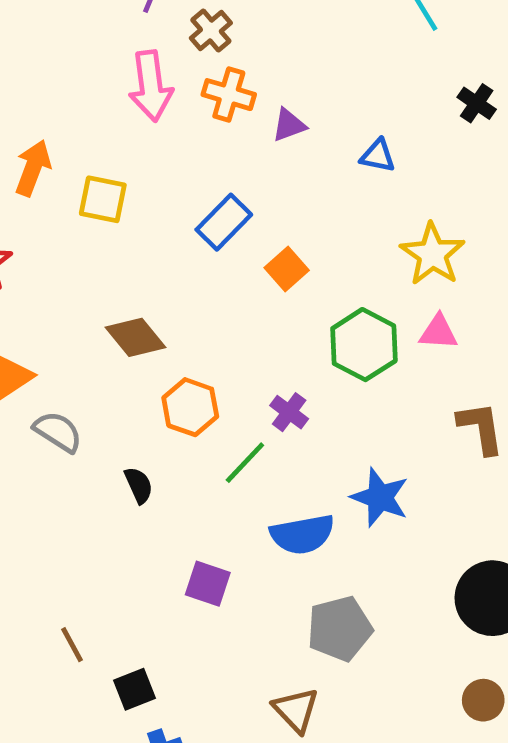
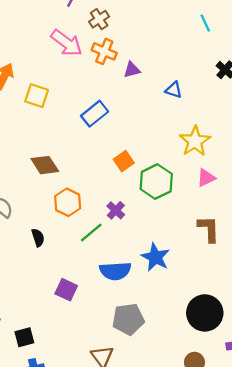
pink arrow: (151, 86) -> (67, 43), turned -52
orange square: (287, 269) -> (124, 161), moved
pink triangle: (438, 332) -> (206, 178), moved, turned -36

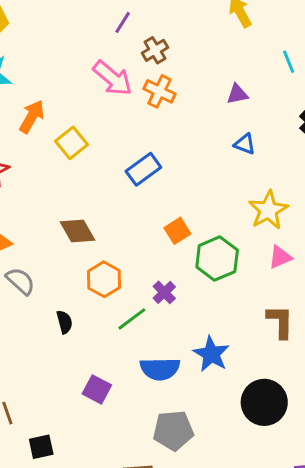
purple triangle: (132, 70) -> (237, 94), moved
yellow square: (37, 96) -> (71, 143), turned 30
black circle: (205, 313) -> (264, 402), moved

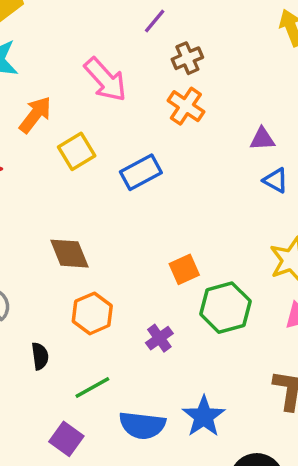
pink arrow: (112, 78) -> (105, 80), moved
purple triangle: (237, 94) -> (262, 139), moved
blue rectangle: (143, 169) -> (141, 172), moved
green line: (132, 319) -> (92, 387), moved

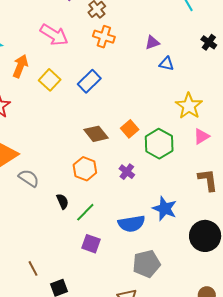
brown diamond: (69, 254) -> (96, 134), moved
green line: (92, 387) -> (85, 212), moved

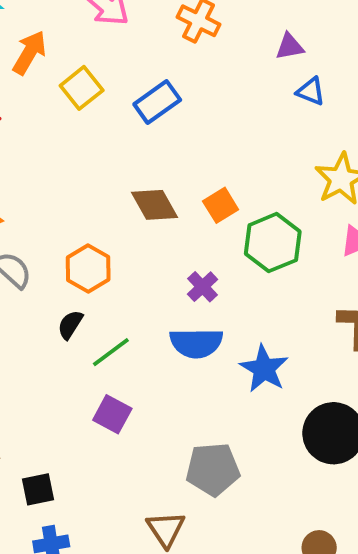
orange hexagon: (85, 169) -> (88, 268), moved
black semicircle: (62, 201) -> (70, 325), turned -133
blue semicircle: (131, 224) -> (196, 343), moved

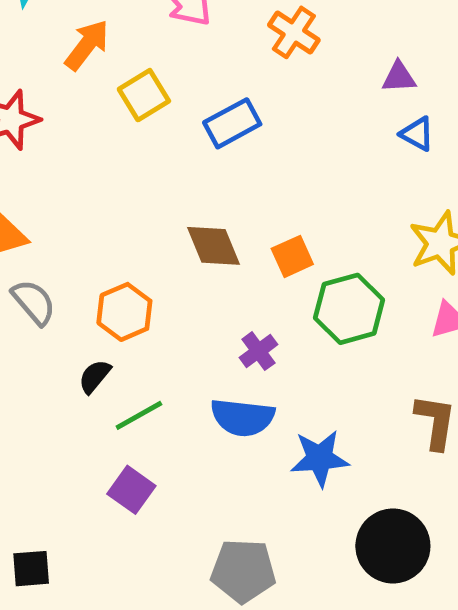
blue star: (264, 369) -> (320, 458), turned 30

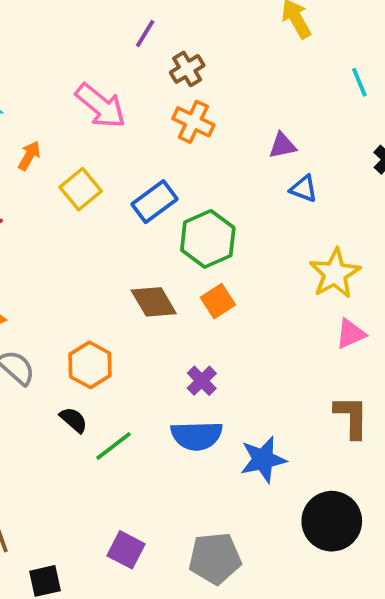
orange arrow: (87, 45) -> (29, 156), size x0.7
green hexagon: (349, 309) -> (208, 239), moved
black semicircle: (95, 376) -> (74, 420), turned 100
purple square: (131, 490) -> (126, 550), moved

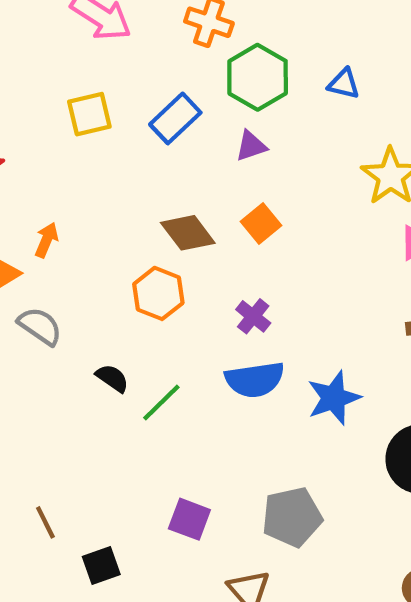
purple triangle: (282, 145) -> (251, 146), moved
orange arrow: (29, 156) -> (46, 240), moved
yellow square: (81, 189) -> (89, 114), turned 33
green hexagon: (208, 239) -> (258, 77), moved
orange hexagon: (90, 365) -> (158, 293), moved

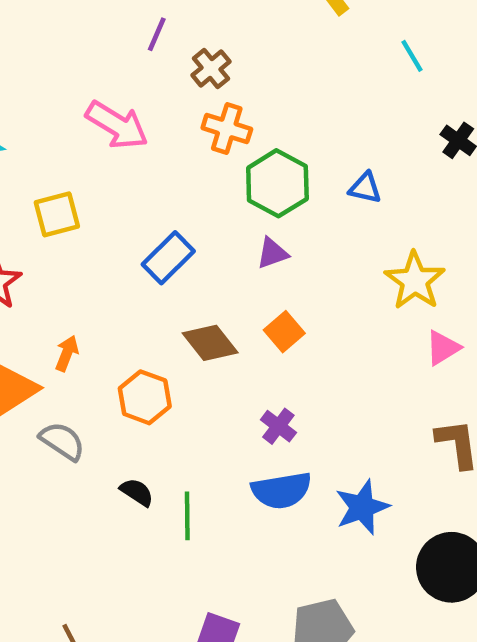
yellow square: (89, 114) -> (57, 214), moved
blue rectangle: (175, 118) -> (168, 258), moved
orange hexagon: (158, 293) -> (145, 397), moved
green line: (161, 402) -> (187, 516), turned -45

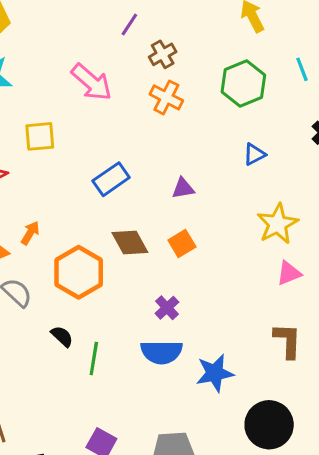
green hexagon: (277, 183) -> (243, 84), moved
blue triangle: (365, 188) -> (254, 154), turned -50
orange hexagon: (145, 397) -> (79, 272), size x1.4

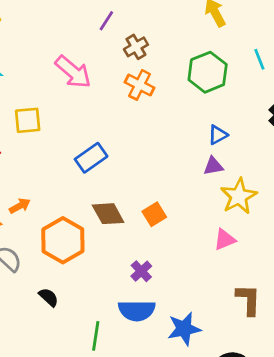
purple triangle: (183, 188) -> (213, 166), moved
orange arrow: (30, 233) -> (20, 206), turned 30
pink triangle: (289, 273) -> (225, 240), moved
green line: (94, 358) -> (96, 336), moved

